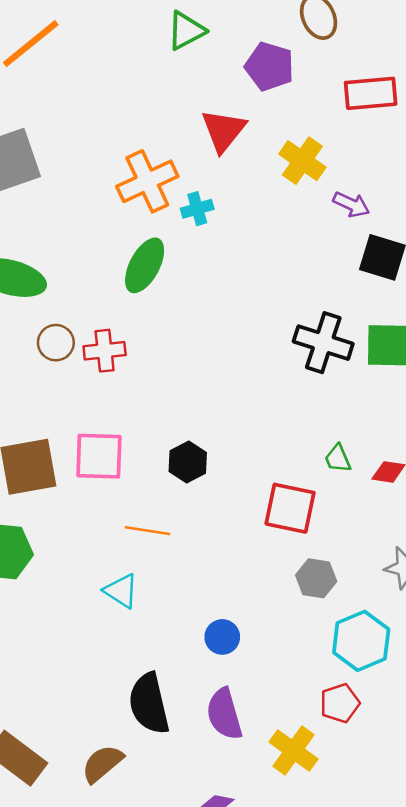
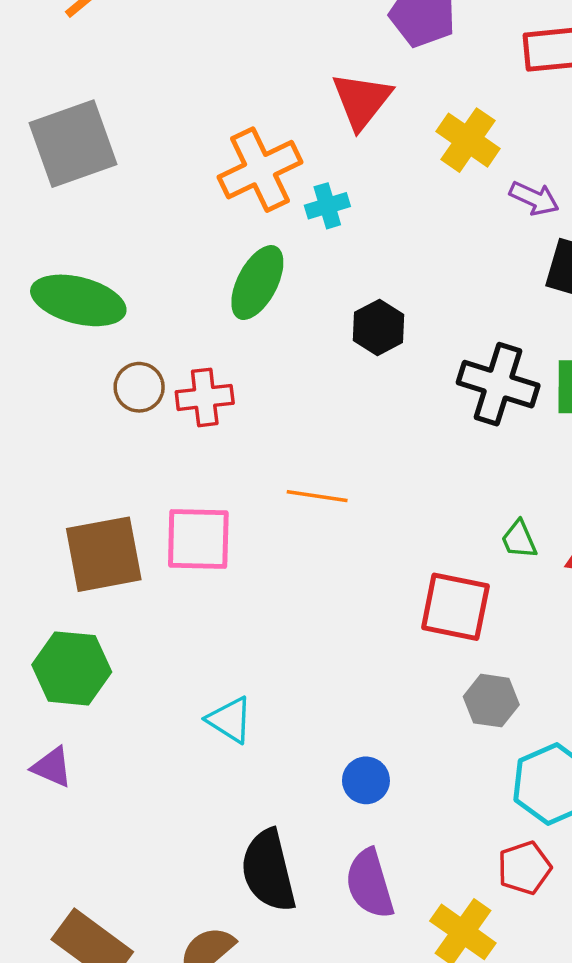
black hexagon: (188, 462) -> (378, 327), moved
orange line: (147, 531) -> (317, 496), moved

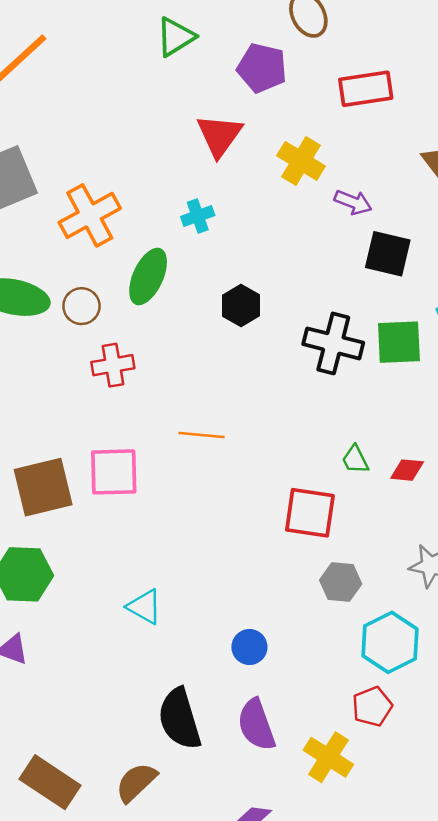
orange cross: (260, 170) -> (90, 215), moved
brown circle: (139, 387) -> (81, 306), moved

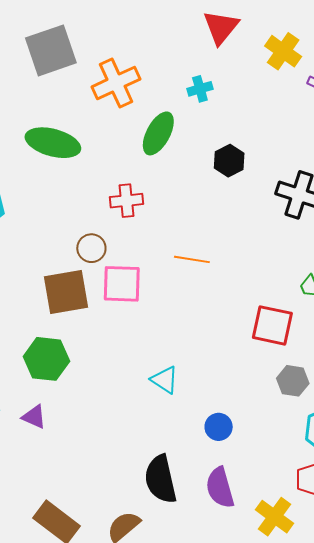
brown circle: (81, 306) -> (91, 248), moved
cyan triangle: (145, 607) -> (165, 380), moved

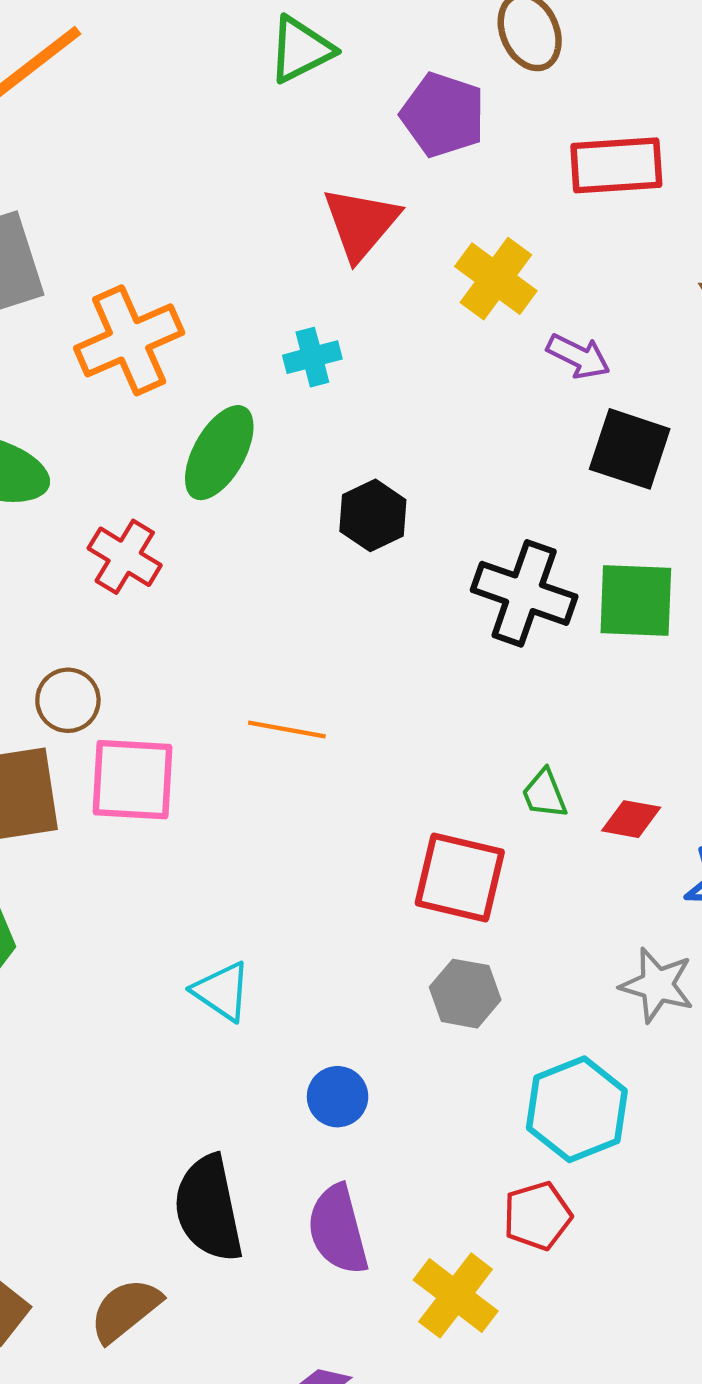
red cross: (127, 201) -> (125, 557), moved, turned 36
gray hexagon: (293, 381) -> (465, 994), moved

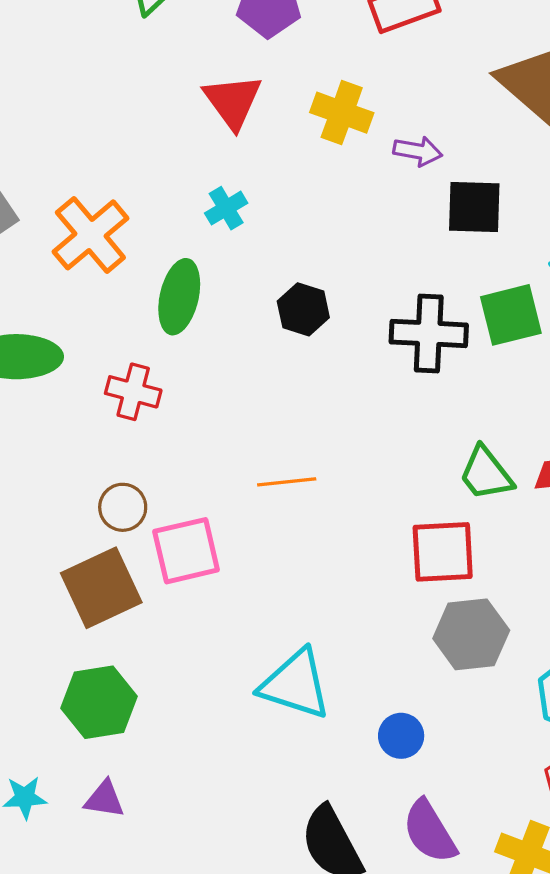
green trapezoid: (544, 794) -> (486, 474), size x1.5
cyan triangle: (222, 991) -> (295, 684), size x1.6
gray hexagon: (465, 994) -> (471, 634), size x1.4

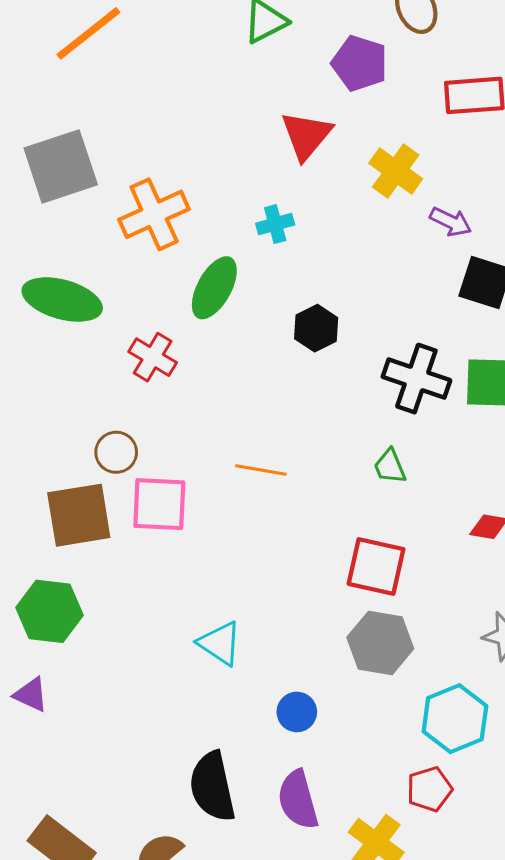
green trapezoid: (486, 474) -> (390, 466), moved, size x0.7
cyan triangle: (295, 684) -> (220, 643), size x0.7

